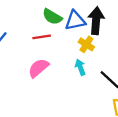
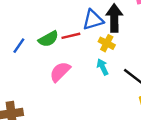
green semicircle: (52, 17) -> (48, 39), moved, turned -54
red line: (42, 37) -> (71, 36), moved

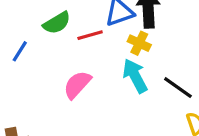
green semicircle: (48, 39) -> (57, 23), moved
cyan arrow: (103, 67) -> (135, 76), size x1.5

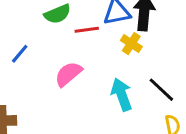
blue line: (20, 51) -> (20, 54), moved
cyan arrow: (135, 76) -> (122, 94), moved

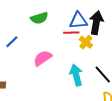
red line: (87, 30) -> (71, 33), moved

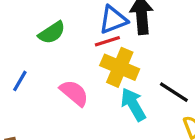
yellow cross: (86, 42) -> (120, 67), moved, size x1.6
pink semicircle: (43, 58) -> (74, 93), turned 90

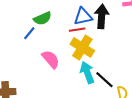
blue line: (20, 81) -> (29, 33), moved
black line: (174, 92) -> (104, 80), moved

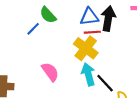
green semicircle: (43, 18) -> (48, 15), turned 66
red line: (77, 30) -> (92, 32), moved
pink semicircle: (51, 59) -> (50, 72), moved

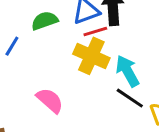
green semicircle: (48, 15) -> (45, 21), moved, turned 126
cyan arrow: (88, 74) -> (127, 71), moved

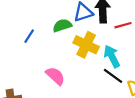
green semicircle: (45, 21) -> (62, 25), moved
red line: (95, 31) -> (123, 25), moved

